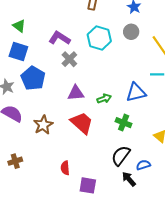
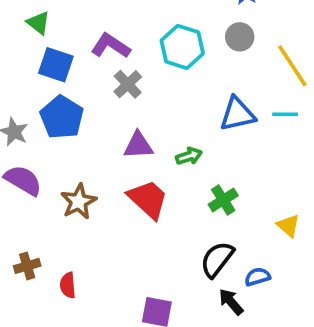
blue square: (18, 52) -> (56, 65), moved
blue triangle: (136, 92) -> (237, 114), moved
green cross: (124, 123) -> (223, 200), turned 35
red semicircle: (65, 168) -> (68, 285), moved

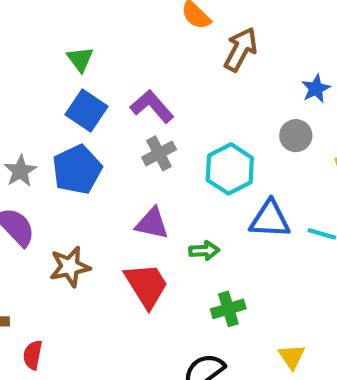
cyan hexagon: (182, 47) -> (230, 169), moved

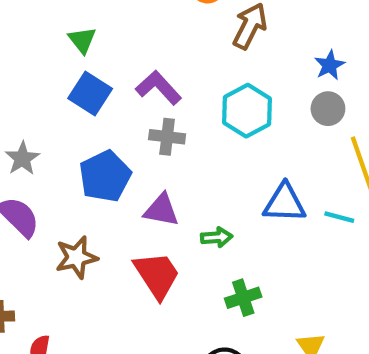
gray circle: (296, 136) -> (328, 109), moved
gray cross: (159, 153) -> (167, 137), turned 36
cyan hexagon: (230, 169) -> (247, 111), moved
blue pentagon: (77, 170) -> (105, 176), moved

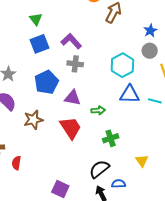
blue square: (90, 93) -> (40, 44), turned 36
cyan hexagon: (247, 111) -> (122, 65), moved

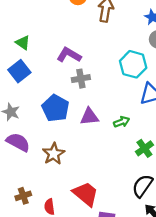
blue square: (40, 44) -> (19, 71), moved
red trapezoid: (71, 128) -> (86, 194), moved

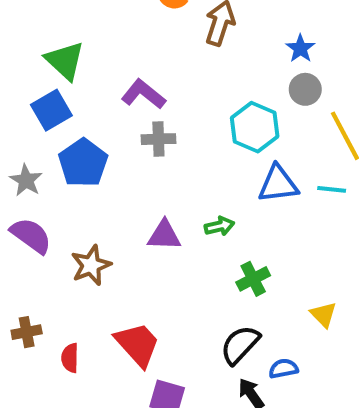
green triangle: (23, 43) -> (65, 61), size x1.5
blue pentagon: (56, 108) -> (83, 163), moved
purple triangle: (89, 117) -> (164, 235), moved

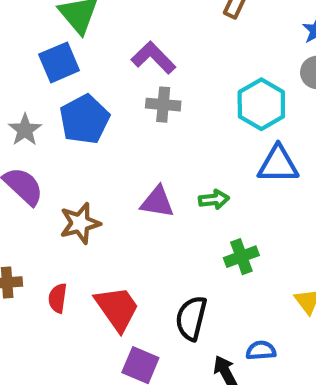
black semicircle: (240, 345) -> (191, 318), moved, turned -36
red semicircle: (70, 358) -> (58, 298), moved

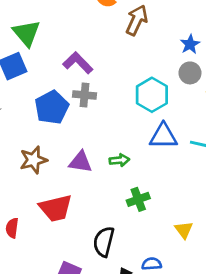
blue pentagon: (84, 119) -> (52, 107), moved
brown star: (80, 223) -> (33, 160), moved
red trapezoid: (117, 308) -> (56, 208), moved, turned 112

